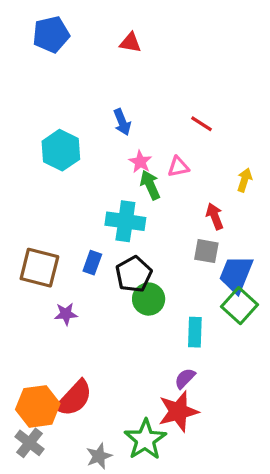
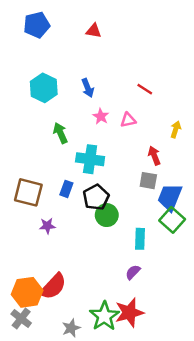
cyan hexagon: (61, 150) -> (44, 88), moved
green arrow: (150, 185) -> (60, 133), moved
red star: (178, 411) -> (129, 313), moved

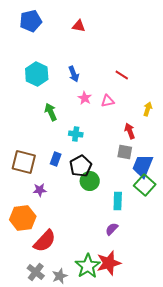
cyan cross: (90, 159) -> (76, 134), size x0.6
orange hexagon: (27, 292) -> (23, 218), moved
gray cross: (21, 319) -> (36, 272), moved

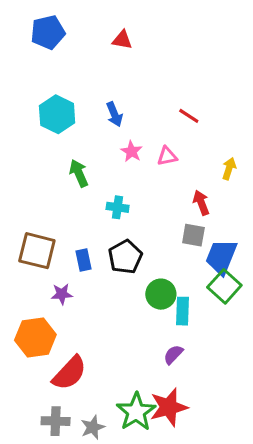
blue rectangle: (56, 159) -> (83, 260), moved, turned -32
green circle: (90, 181) -> (161, 294), moved
gray cross: (36, 272) -> (56, 421), turned -36

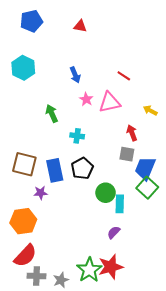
cyan hexagon: (57, 114) -> (23, 68), moved
pink triangle: (167, 156) -> (110, 102), size x1.6
yellow arrow: (229, 169) -> (150, 110), turned -80
blue rectangle: (83, 260) -> (55, 170), size x1.6
red semicircle: (69, 373) -> (25, 256), moved

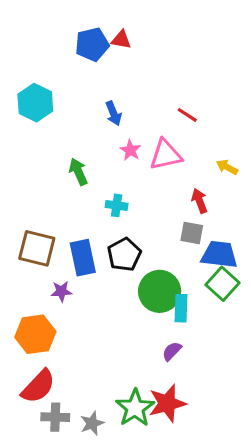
blue pentagon: (31, 21) -> (92, 44), moved
blue trapezoid: (145, 168) -> (219, 255), turned 75
green circle: (106, 193) -> (160, 291), size x1.4

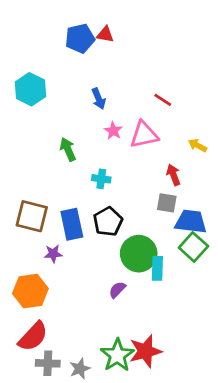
purple semicircle: (172, 351) -> (117, 290), moved

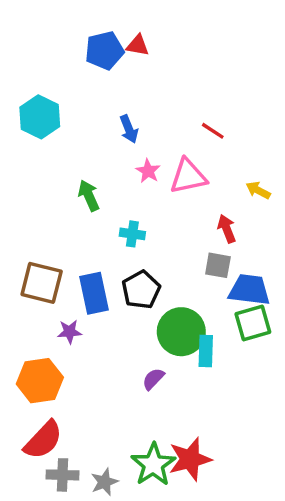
green square: (193, 247) -> (253, 323), turned 32

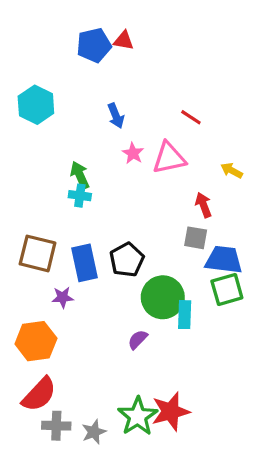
cyan cross: (132, 234) -> (80, 196), moved

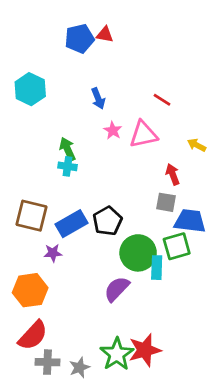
blue rectangle: (84, 263) -> (71, 224), turned 72
green square: (227, 289) -> (177, 246), moved
purple semicircle: (138, 340) -> (117, 289), size x1.5

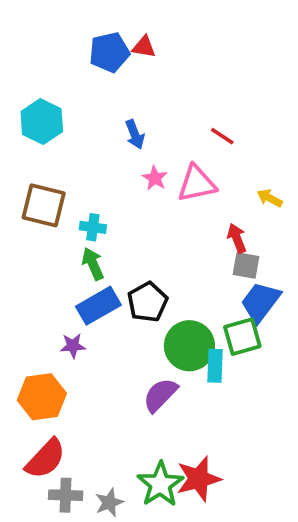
green arrow: (67, 149) -> (93, 264), moved
gray square: (166, 202) -> (246, 266), moved
brown square: (32, 216) -> (44, 205), moved
blue trapezoid: (190, 221) -> (261, 302), turned -60

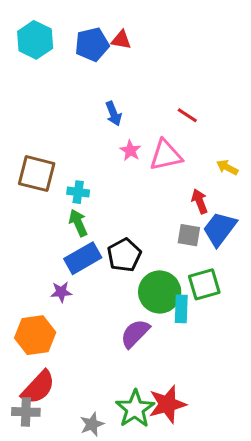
cyan hexagon: (42, 122) -> (35, 40), moved
gray square: (246, 266) -> (189, 235), moved
blue trapezoid: (261, 302) -> (220, 229), moved
gray cross: (66, 495) -> (26, 412), moved

